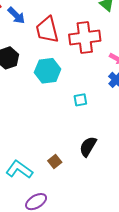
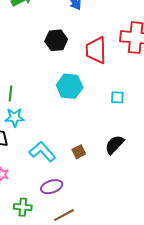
red trapezoid: (47, 30) -> (96, 50), moved
cyan hexagon: (48, 71) -> (70, 86), moved

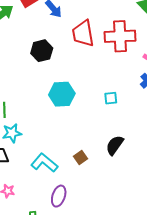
red trapezoid: (96, 50) -> (83, 34), moved
purple ellipse: (52, 187) -> (59, 196), turned -45

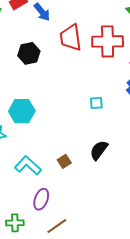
cyan hexagon: (62, 94) -> (22, 111), moved

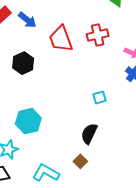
red cross: (108, 41) -> (98, 35), size x0.7
black semicircle: (99, 150) -> (89, 134), moved

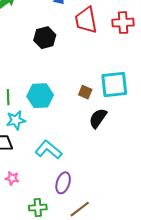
cyan square: (100, 97) -> (114, 84), size x2.0
brown square: (80, 161) -> (85, 92), moved, turned -32

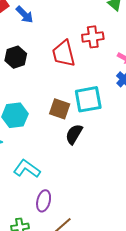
red trapezoid: (86, 20) -> (64, 54), moved
brown square: (85, 92) -> (60, 109), size x1.5

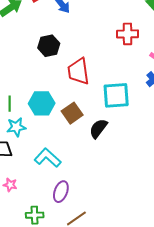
red trapezoid: (64, 54) -> (78, 71), moved
brown square: (60, 109) -> (72, 113), moved, turned 30

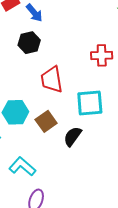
red cross: (127, 34) -> (102, 55), moved
black hexagon: (49, 46) -> (29, 43), moved

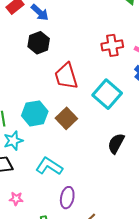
cyan square: (90, 103) -> (107, 94), turned -36
black semicircle: (73, 136) -> (116, 143), moved

